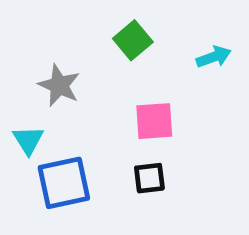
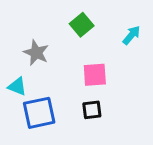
cyan arrow: (214, 57) -> (131, 35), turned -30
cyan triangle: (28, 140) -> (17, 86), turned -36

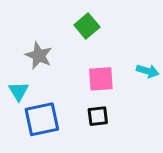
cyan arrow: (131, 35) -> (148, 71), moved, turned 66
cyan triangle: (17, 86) -> (19, 91), turned 36

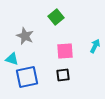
cyan arrow: (148, 71) -> (95, 46), turned -80
cyan triangle: (19, 91) -> (12, 59), turned -40

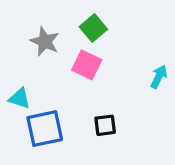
gray star: (25, 36) -> (45, 41), moved
pink square: (65, 51) -> (87, 65), moved, turned 30

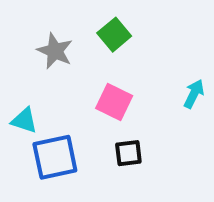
pink square: (87, 65) -> (114, 102), moved

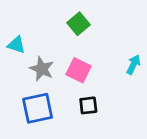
gray star: (55, 51) -> (42, 69), moved
cyan triangle: (24, 120) -> (16, 45), moved

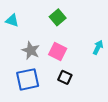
cyan triangle: (16, 45) -> (12, 20), moved
black square: (88, 105) -> (65, 77), turned 32

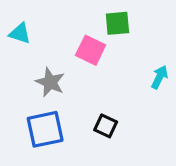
green square: (58, 17) -> (117, 23), moved, turned 35
pink square: (58, 52) -> (91, 50), moved

